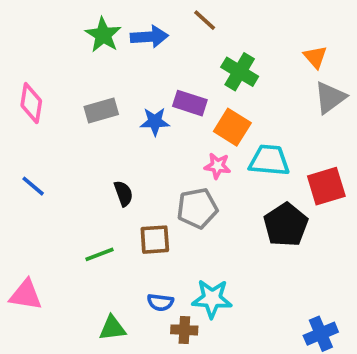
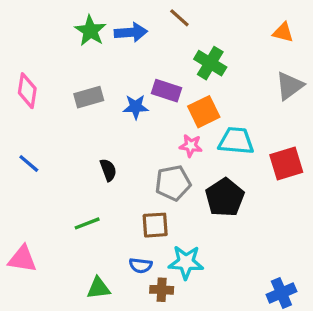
orange triangle: (315, 57) -> (283, 32), moved, turned -35
orange square: (232, 127) -> (204, 112), turned 32
black pentagon: (286, 225) -> (225, 197), moved
brown square: (155, 240) -> (155, 225), moved

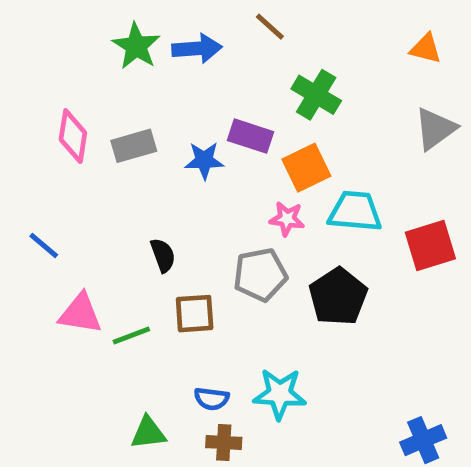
pink diamond: (27, 91) -> (73, 136), moved
brown square: (155, 225) -> (195, 314), moved
pink triangle: (22, 259) -> (80, 314), moved
brown cross: (162, 290) -> (224, 442), moved

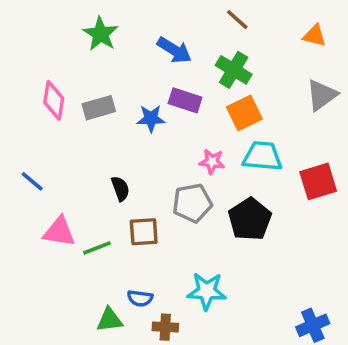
brown line: (270, 27) -> (237, 20), moved
blue arrow: (197, 49) -> (174, 50), moved, turned 36
orange square: (306, 168) -> (244, 113), moved
blue semicircle: (212, 399) -> (140, 298), moved

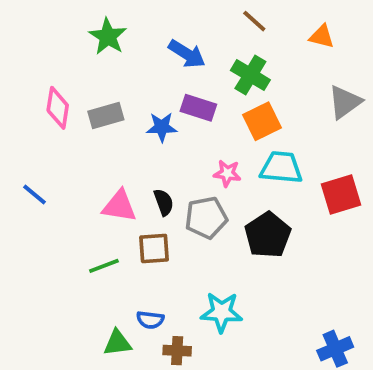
orange triangle: (315, 36) -> (322, 36), moved
black semicircle: (120, 189) -> (164, 202), moved
pink triangle: (59, 232) -> (119, 206), moved

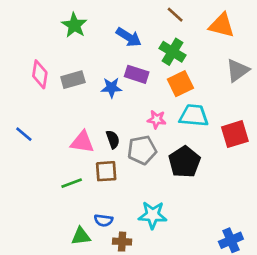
orange triangle: (322, 36) -> (222, 25), size x1.5

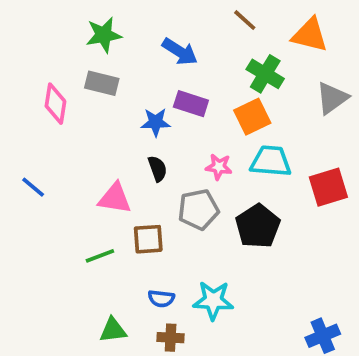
green star: (74, 25) -> (104, 35), turned 30
green cross: (173, 52) -> (265, 74), moved
gray rectangle: (73, 80) -> (102, 83), moved, turned 30
black semicircle: (113, 139) -> (158, 169), moved
blue semicircle: (103, 220) -> (161, 299), moved

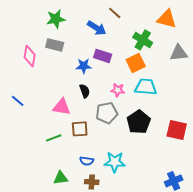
brown line: (245, 20) -> (115, 13), moved
gray triangle: (332, 98) -> (179, 53), turned 30
red square: (328, 187) -> (177, 130), moved, turned 30

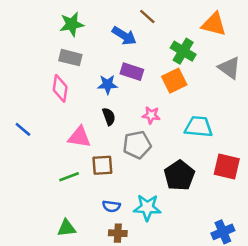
gray triangle: (179, 53) -> (229, 68), turned 42
pink diamond: (30, 56) -> (60, 88), moved
cyan trapezoid: (146, 87) -> (199, 127), moved
black pentagon: (139, 122) -> (179, 175), moved
green triangle: (61, 178) -> (67, 228), moved

